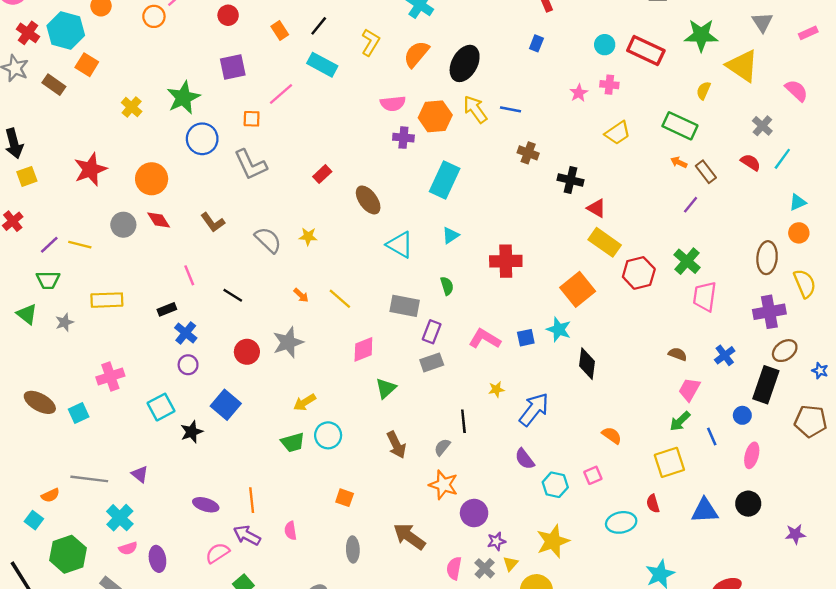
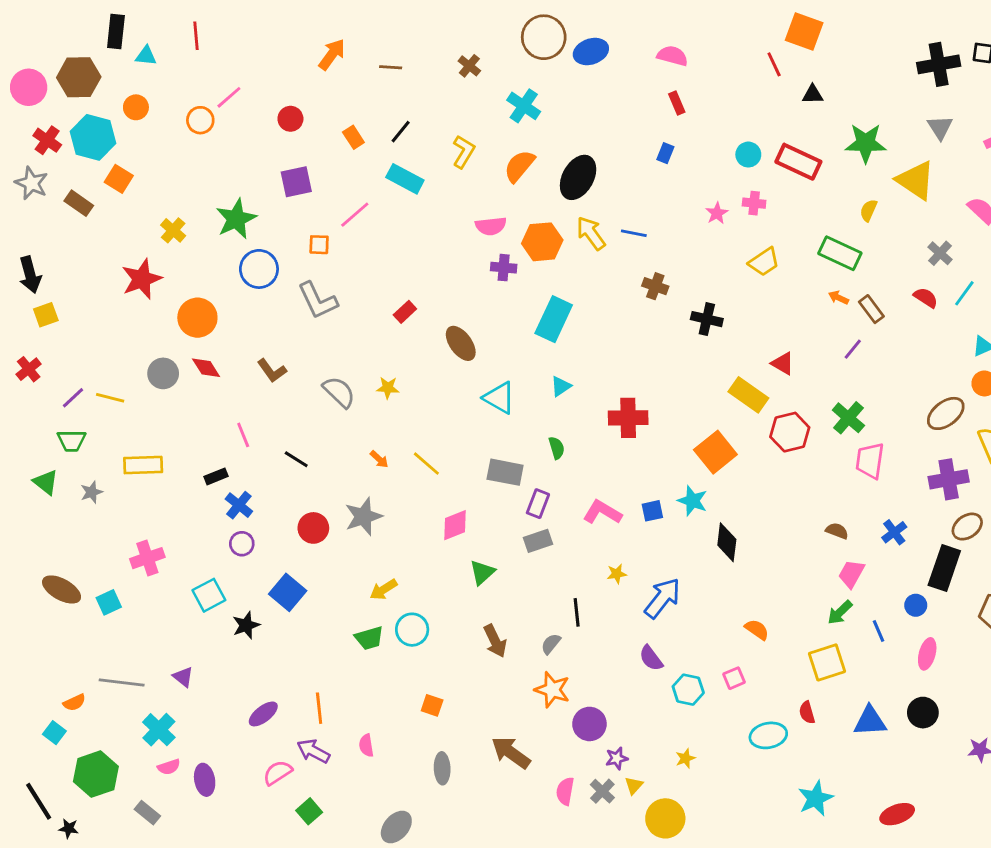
red star: (90, 169) -> (142, 279), moved
red triangle: (596, 208) -> (783, 363), moved
brown ellipse: (767, 258) -> (946, 413), turned 48
purple ellipse: (206, 505) -> (263, 714), turned -55
yellow star: (553, 541) -> (685, 758), size x0.5

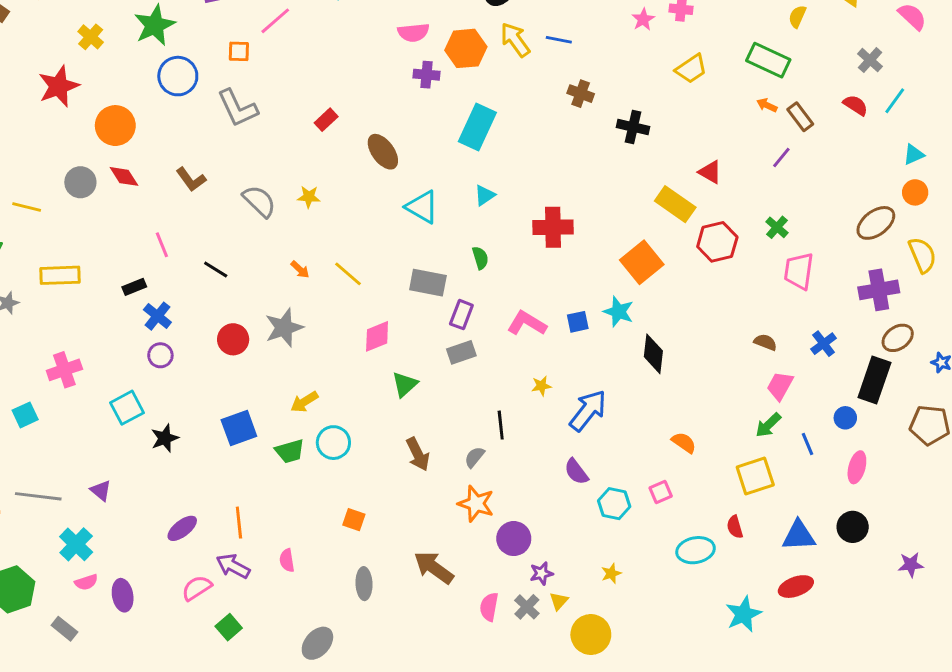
green cross: (848, 418) -> (777, 227), size x0.7
blue square: (288, 592) -> (239, 428), moved, turned 30
red ellipse: (897, 814) -> (796, 587), moved

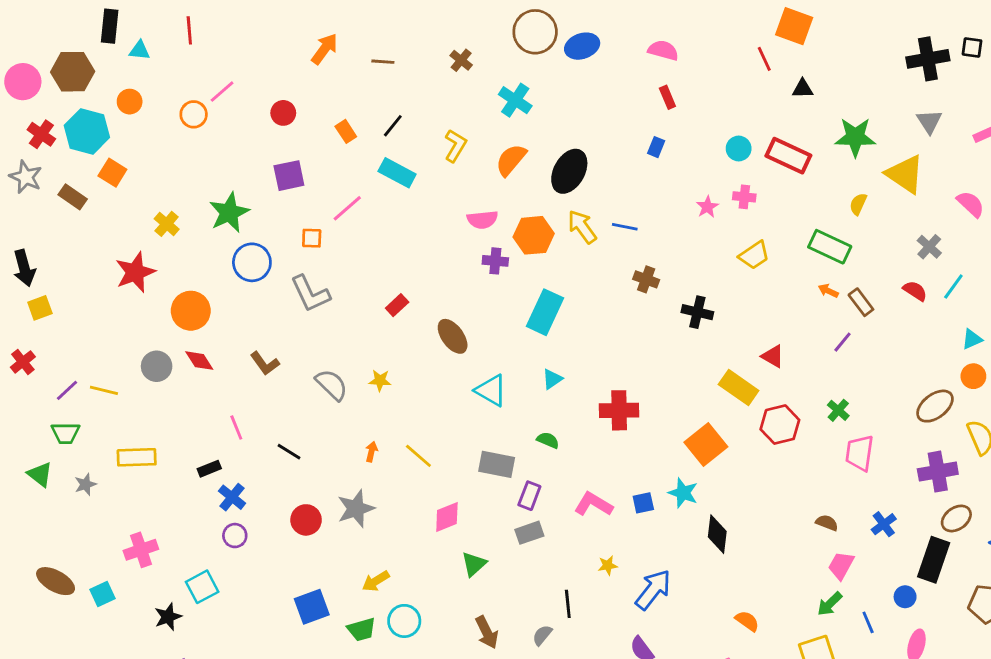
green semicircle: (480, 258) -> (548, 440), turned -50
orange arrow: (300, 269) -> (371, 452), turned -120
black star: (165, 438) -> (168, 617), moved

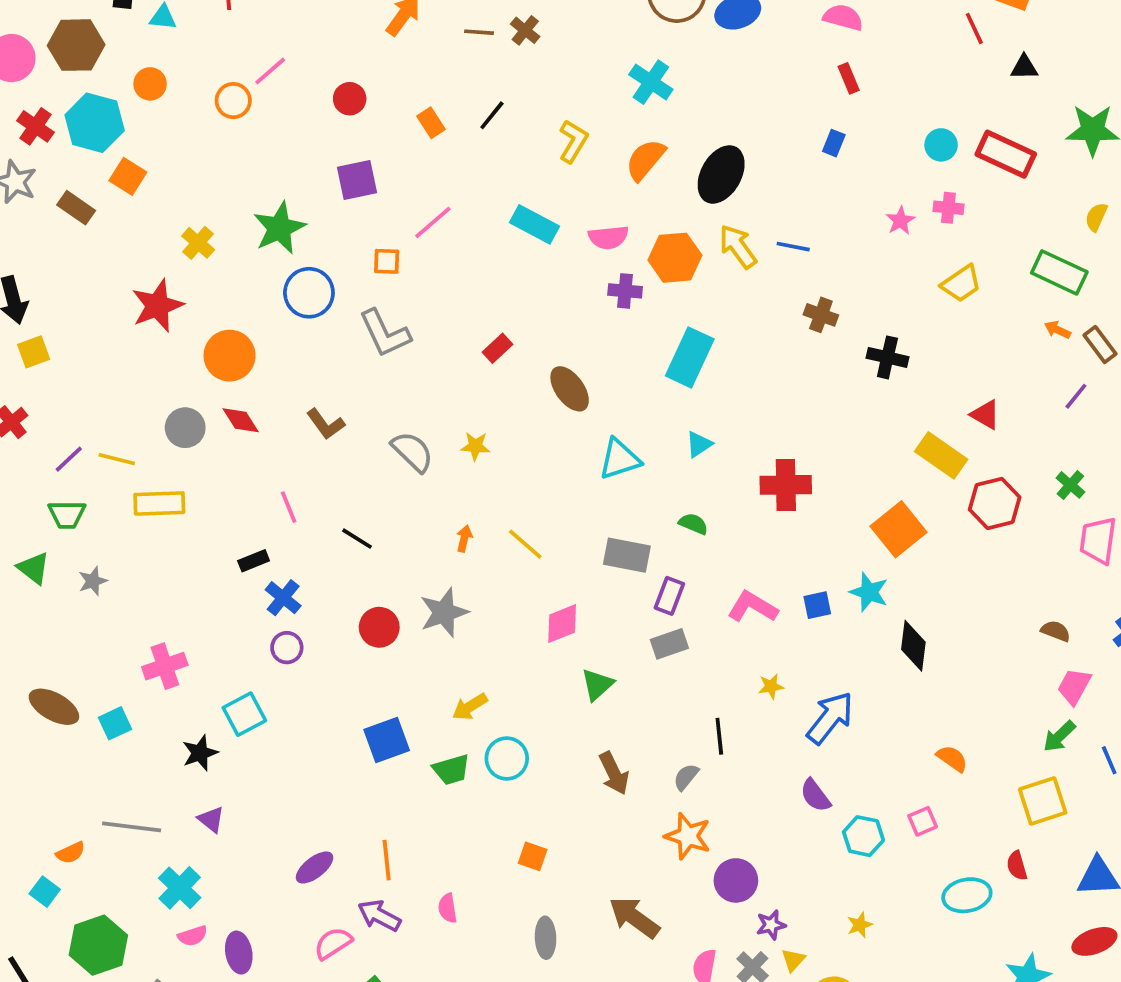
brown cross: (461, 60) -> (525, 30), moved
cyan rectangle: (397, 173) -> (534, 224), moved
cyan triangle: (491, 390) -> (619, 459), turned -48
yellow rectangle: (137, 457) -> (159, 503), moved

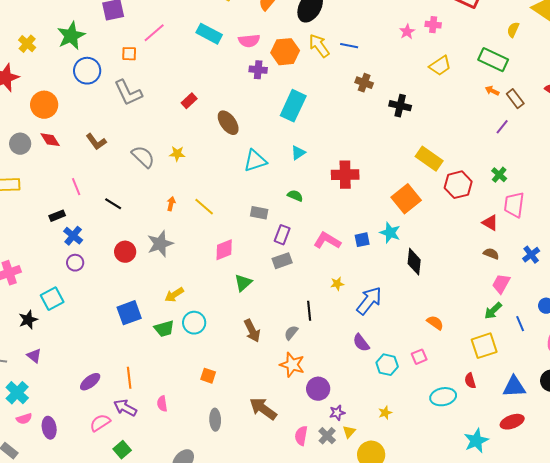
red triangle: (985, 415) -> (490, 223), moved
gray rectangle: (627, 555) -> (259, 213), size x0.7

